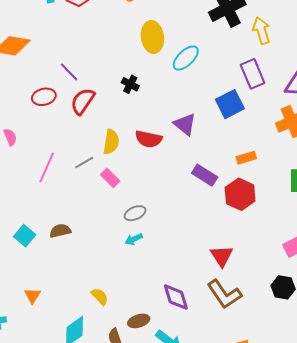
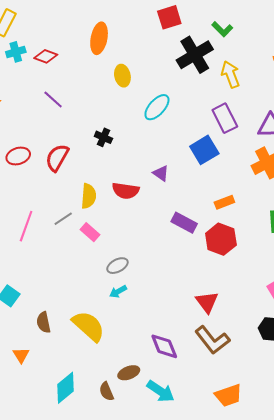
yellow ellipse: (152, 37) -> (122, 76), moved, size x0.7
purple line: (69, 72) -> (53, 100), moved
purple triangle: (185, 124) -> (161, 173), size x0.7
brown semicircle: (60, 231) -> (44, 322), moved, turned -85
yellow semicircle: (100, 296) -> (89, 326), moved, size x1.8

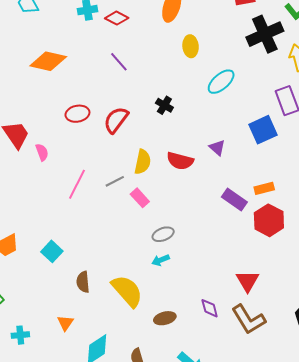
orange rectangle: (224, 202) -> (264, 188), moved
purple diamond: (164, 346) -> (210, 308), moved, size x0.7
orange triangle: (21, 355) -> (65, 323), moved
brown ellipse: (129, 373) -> (165, 318), moved

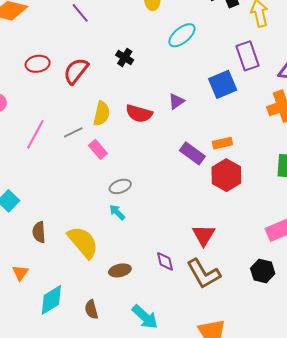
purple triangle: (217, 148) -> (176, 101), turned 42
cyan arrow: (161, 260) -> (117, 212), turned 66

